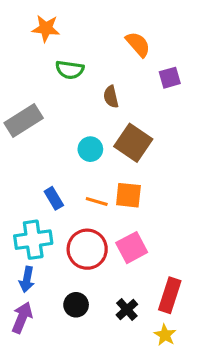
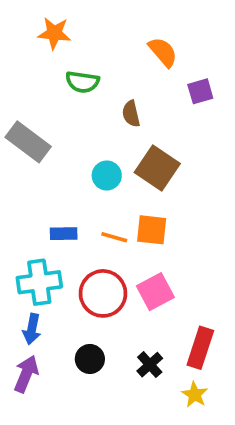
gray rectangle: (24, 121) -> (28, 142), turned 69
blue rectangle: (54, 198) -> (64, 234), turned -60

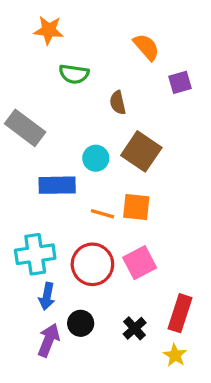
blue rectangle: (64, 234) -> (57, 185), moved, size x1.5
blue arrow: (32, 329) -> (47, 296), moved
purple arrow: (26, 374) -> (49, 340), moved

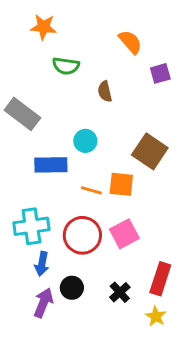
brown square: (141, 151) -> (150, 151), moved

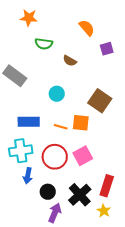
brown semicircle: (105, 91) -> (70, 61), turned -48
blue rectangle: (51, 165) -> (29, 122), moved
black cross: (120, 292) -> (80, 195), size x1.6
purple arrow: (43, 303) -> (55, 213), moved

